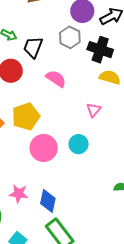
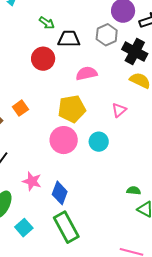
black trapezoid: (33, 47) -> (69, 39), turned 60
pink semicircle: (56, 79) -> (87, 73), turned -55
yellow pentagon: (26, 116) -> (72, 109), moved

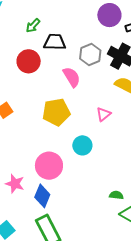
green arrow: (47, 23) -> (33, 26), turned 98
gray hexagon: (107, 35) -> (90, 55), moved
pink semicircle: (87, 73) -> (72, 77), turned 70
pink circle: (64, 140) -> (49, 166), moved

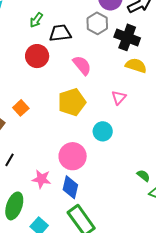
gray hexagon: (90, 55) -> (97, 23), moved
green semicircle: (116, 195) -> (143, 176), turned 40

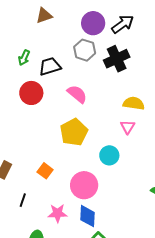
black cross: (127, 37) -> (117, 59), turned -35
yellow semicircle: (136, 66) -> (134, 103), moved
pink triangle: (119, 97) -> (128, 127), moved
orange square: (21, 108) -> (45, 171), moved

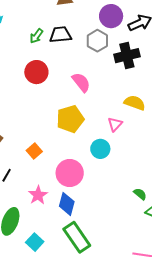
black trapezoid: (50, 66) -> (60, 35), moved
pink triangle: (128, 127) -> (115, 124), moved
pink star: (58, 213) -> (38, 195), turned 30

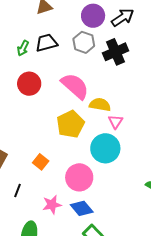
pink semicircle: (81, 82) -> (75, 86), size x1.4
yellow semicircle: (135, 103) -> (100, 105), moved
cyan circle: (100, 149) -> (105, 148), size x1.5
pink star: (38, 195) -> (52, 205), turned 30
blue diamond: (67, 204) -> (82, 208), turned -45

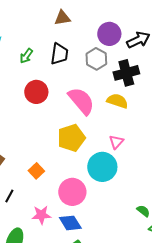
black trapezoid: (46, 43) -> (59, 54), turned 105
green arrow: (23, 48) -> (26, 56), moved
yellow semicircle: (100, 105) -> (117, 101), moved

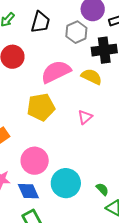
pink semicircle: (81, 101) -> (56, 72), turned -84
cyan circle: (102, 167) -> (66, 183), moved

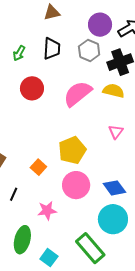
yellow pentagon: (41, 107) -> (72, 150), moved
cyan circle: (66, 183) -> (113, 219), moved
blue diamond: (28, 191) -> (114, 188), moved

